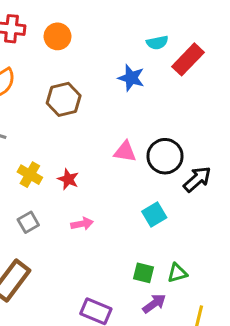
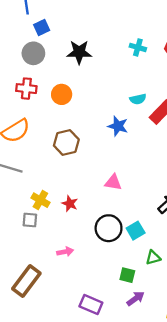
black circle: (165, 156) -> (109, 228), moved
gray square: (28, 222) -> (30, 220), moved, turned 35
pink arrow: (82, 224) -> (65, 252), moved
green triangle: (177, 273) -> (153, 258), moved

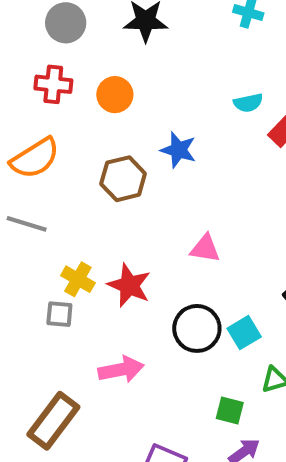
blue star: (118, 126) -> (178, 150), moved
red star: (70, 204) -> (129, 285), size x1.5
pink arrow: (65, 252) -> (121, 369), size x1.5

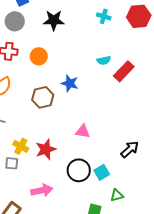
red star: (129, 285) -> (46, 149), turned 30

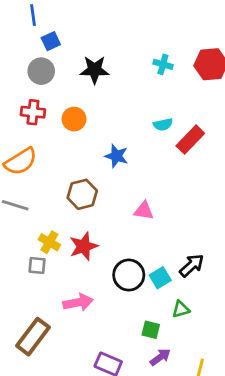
brown hexagon: (43, 97) -> (82, 194), moved
pink triangle: (83, 131) -> (144, 211), moved
black arrow: (130, 149) -> (192, 265), moved

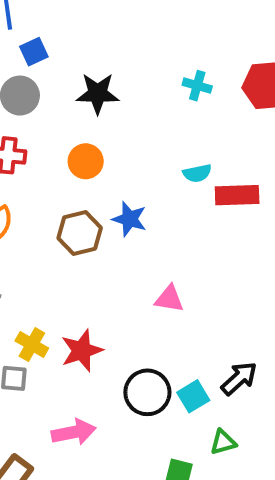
orange circle: (74, 119) -> (86, 161), moved
red rectangle: (190, 140) -> (237, 195), turned 44
brown hexagon: (82, 194) -> (80, 233), moved

